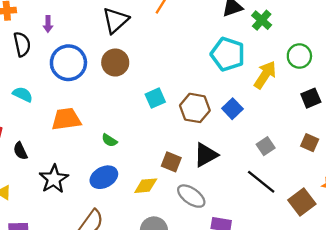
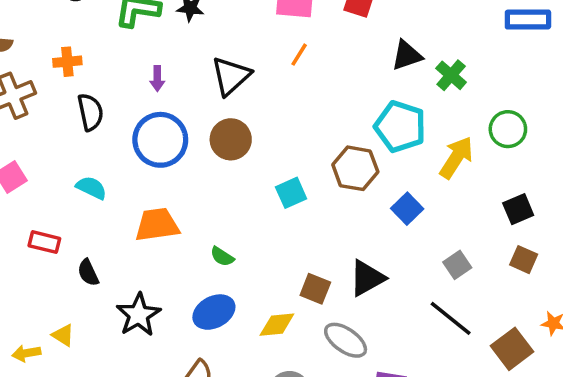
purple arrow: (48, 24) -> (157, 79), moved
black square: (311, 98) -> (518, 209), moved
brown hexagon: (195, 108) -> (355, 168), moved

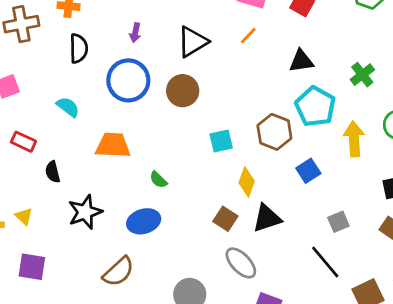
black triangle: (407, 55) -> (301, 61), moved
yellow arrow: (456, 158) -> (354, 139), turned -48
yellow diamond: (277, 325) -> (247, 182), moved, turned -76

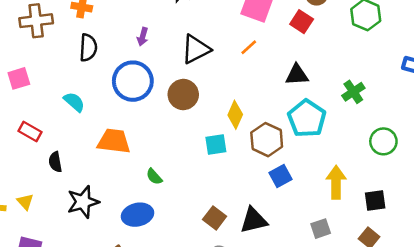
yellow arrow: (354, 139) -> (336, 182), moved
blue square: (308, 171) -> (280, 176), moved
yellow diamond: (247, 182) -> (235, 115), moved

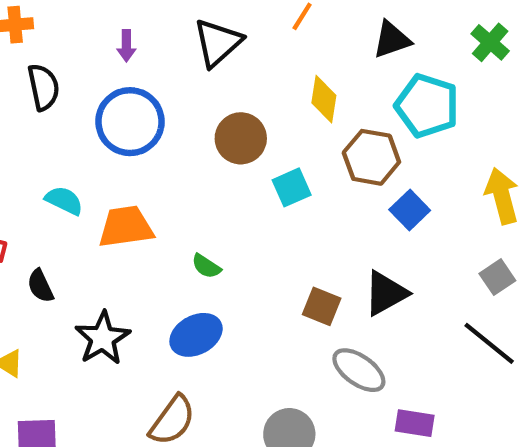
brown circle: (183, 95) -> (241, 138), moved
cyan semicircle: (74, 102) -> (64, 201), moved
yellow diamond: (235, 115) -> (324, 99), moved

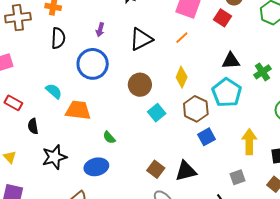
black triangle: (392, 40) -> (231, 61), moved
cyan square: (292, 187) -> (157, 113), turned -30

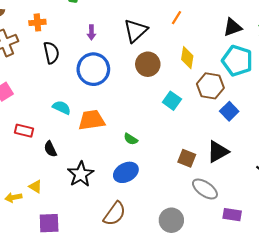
brown circle: (140, 85) -> (148, 64), moved

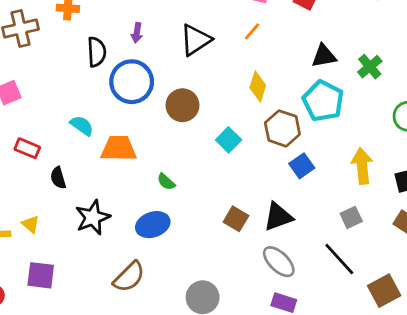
black semicircle: (51, 53) -> (97, 52), moved
brown circle: (148, 64) -> (182, 105), moved
gray ellipse: (205, 189) -> (279, 262), moved

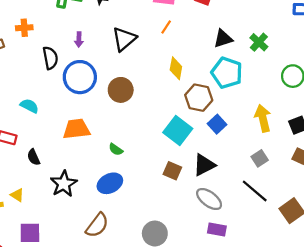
cyan semicircle: (82, 126) -> (29, 106), moved
cyan square: (229, 140) -> (178, 130), moved, size x1.5

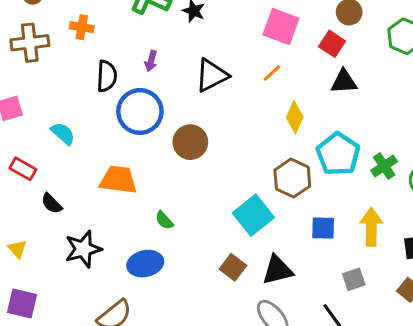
black triangle: (223, 39) -> (344, 82), moved
green cross: (259, 42) -> (384, 166), moved
yellow diamond: (176, 68) -> (295, 117), moved
blue square: (217, 124) -> (323, 228), moved, turned 30
black semicircle: (34, 157) -> (52, 203), turned -35

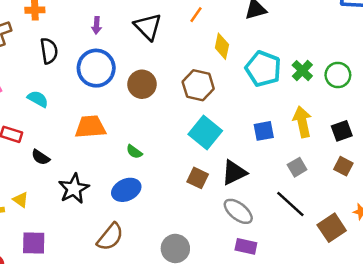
black triangle: (212, 75) -> (148, 27), turned -36
black semicircle: (107, 76) -> (49, 51), moved
brown hexagon: (292, 178) -> (198, 85), moved

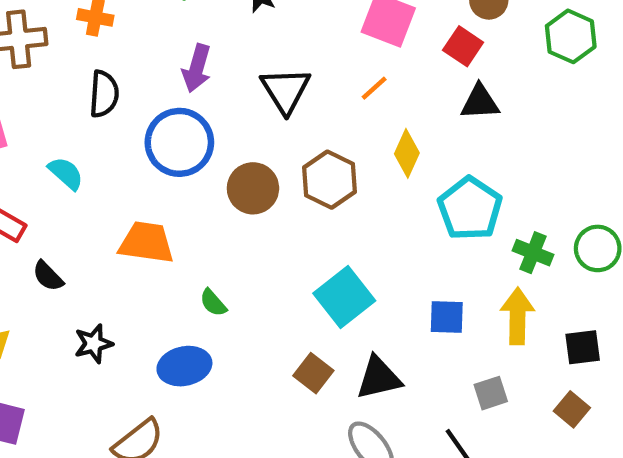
purple arrow: (97, 25) -> (197, 68), size x1.5
green cross: (302, 71) -> (533, 253), moved, turned -35
brown hexagon: (198, 85) -> (329, 180), moved
black star: (74, 189) -> (93, 344), size x0.7

